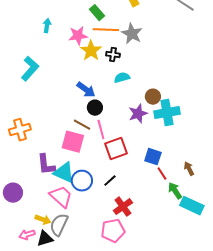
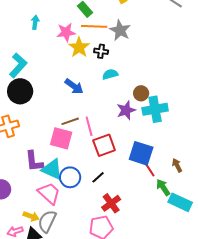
black circle: (95, 108) -> (20, 91), moved, size x1.6
brown line: (82, 125) -> (70, 121), turned -48
blue square: (153, 157) -> (141, 153), size x1.4

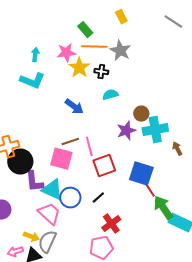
cyan arrow: (35, 22) -> (35, 55), moved
cyan L-shape: (18, 65) -> (32, 81), moved, turned 70
black circle: (20, 91) -> (20, 162), moved
brown arrow: (177, 165) -> (177, 149), moved
green arrow: (163, 187) -> (163, 208), size x1.4

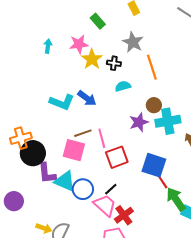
orange line: (94, 47) -> (152, 67), moved, turned 70
cyan L-shape: (32, 81) -> (62, 102), moved
pink trapezoid: (49, 214) -> (105, 205), moved

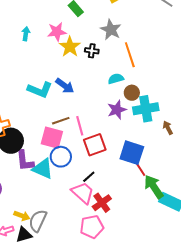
cyan semicircle: (123, 86) -> (116, 79), moved
blue circle: (83, 189) -> (61, 157), moved

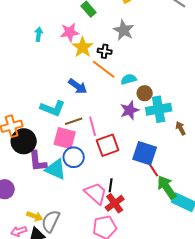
orange line: (130, 55) -> (104, 69), moved, turned -35
cyan L-shape: (40, 90) -> (53, 108), moved
black line: (89, 177) -> (111, 185), moved, turned -40

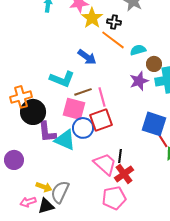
red square: (108, 145) -> (101, 120), moved

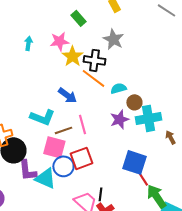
black cross: (114, 22) -> (94, 60), size x1.5
pink line: (102, 97) -> (82, 124), moved

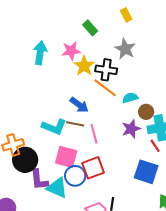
cyan arrow: (28, 43) -> (40, 53), size x1.6
brown line: (63, 130) -> (75, 124), moved, turned 30
red line: (143, 179) -> (155, 146), moved

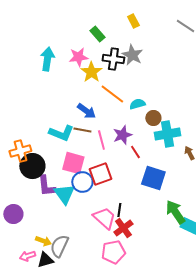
black cross: (106, 70) -> (113, 59), moved
purple star: (131, 129) -> (122, 135), moved
red line: (155, 146) -> (135, 152), moved
cyan triangle: (57, 188) -> (64, 194), turned 30

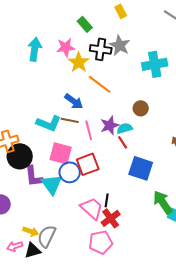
cyan semicircle: (137, 104) -> (125, 128), moved
cyan cross: (167, 134) -> (155, 64), moved

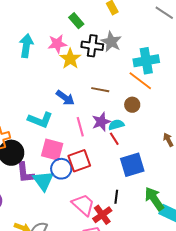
orange line: (100, 84) -> (140, 81), moved
brown line: (70, 120) -> (100, 90), moved
blue square: (141, 168) -> (132, 165), turned -35
black line: (107, 200) -> (116, 197), moved

